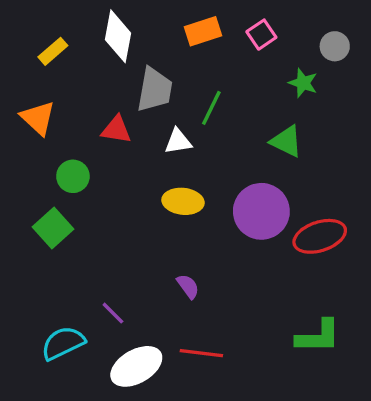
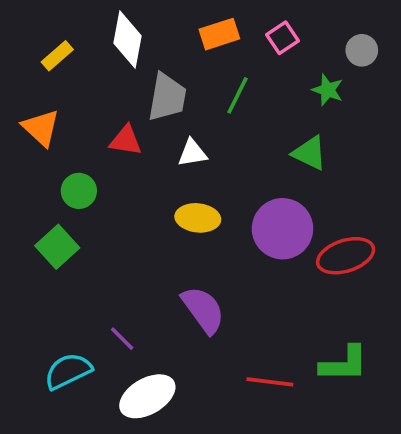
green line: (211, 108) -> (237, 95), moved
purple semicircle: (188, 286) -> (203, 310), size x1.8
red line: (201, 353) -> (270, 382), moved

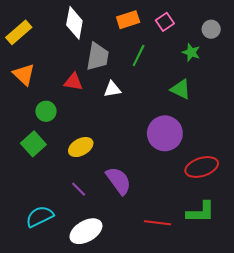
yellow rectangle: (57, 56) -> (19, 32), moved, size x1.4
yellow ellipse: (198, 218) -> (81, 147), moved, turned -35
red ellipse: (346, 256) -> (202, 167), moved
purple line: (122, 339) -> (79, 189), moved

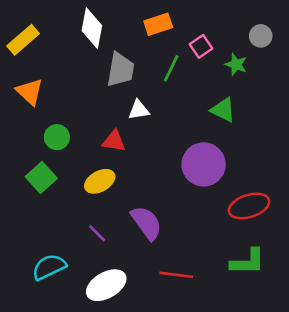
pink square: (165, 22) -> (201, 46), moved
red triangle: (73, 82) -> (114, 141), moved
red line: (157, 223) -> (176, 275), moved

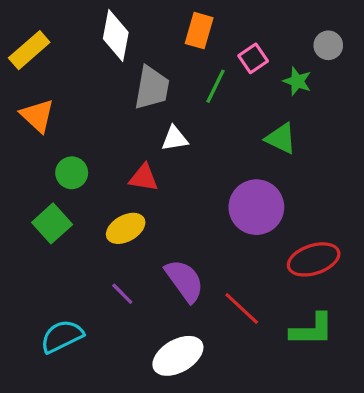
orange rectangle: (158, 24) -> (199, 31), turned -56
red line: (176, 275) -> (242, 308), moved, turned 36
white ellipse: (106, 285) -> (178, 356), moved

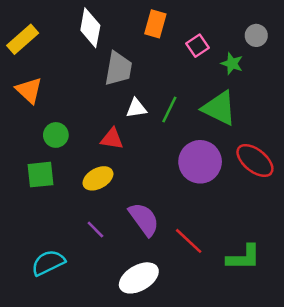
green line: (216, 86) -> (169, 109), moved
green triangle: (281, 138) -> (219, 108), size x1.4
green square: (52, 223) -> (41, 175), turned 36
red ellipse: (314, 259) -> (255, 161), moved, turned 57

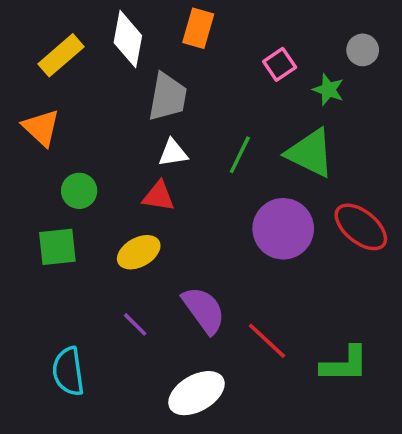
orange rectangle: (155, 24) -> (198, 28), moved
yellow rectangle: (23, 39) -> (61, 55), moved
white triangle: (136, 108) -> (173, 153), moved
cyan semicircle: (48, 263) -> (68, 371), turned -72

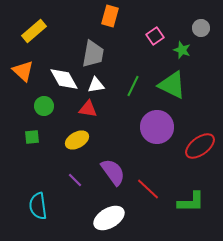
white diamond: (128, 39) -> (64, 79), moved, turned -40
red ellipse: (361, 227) -> (200, 146), moved, turned -76
green square: (57, 247) -> (32, 137), size x0.7

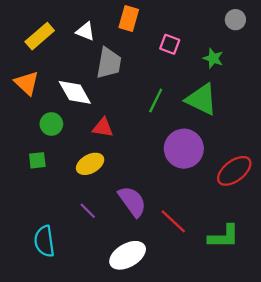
gray circle: (201, 28) -> (235, 20), moved
pink square: (155, 36) -> (170, 44), moved, turned -36
white triangle: (96, 85) -> (85, 31), moved, turned 30

